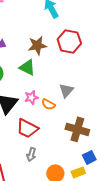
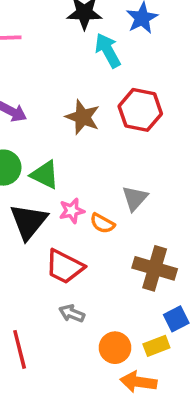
brown star: (37, 45) -> (83, 117), turned 30
green triangle: (27, 67) -> (45, 175), moved
gray arrow: (31, 154) -> (72, 313), turned 96

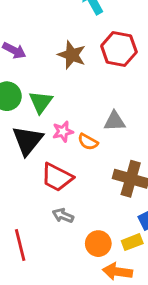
green triangle: (45, 175) -> (41, 102), turned 40
gray triangle: (135, 198) -> (114, 121), turned 45

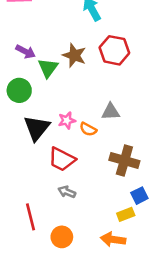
green triangle: (41, 102) -> (48, 68), moved
orange circle: (98, 244) -> (62, 237), moved

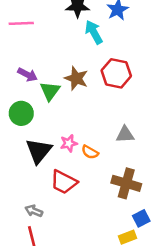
gray triangle: (111, 112) -> (125, 135), moved
gray arrow: (67, 192) -> (34, 211), moved

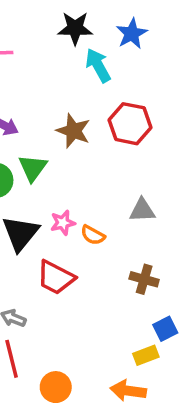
green triangle: (50, 91) -> (33, 168), moved
brown cross: (126, 183) -> (144, 279), size x0.7

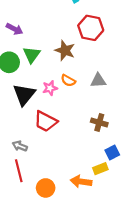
brown star: (73, 131) -> (65, 50), moved
orange semicircle: (93, 235) -> (68, 81), moved
orange arrow: (128, 391) -> (81, 182), moved

